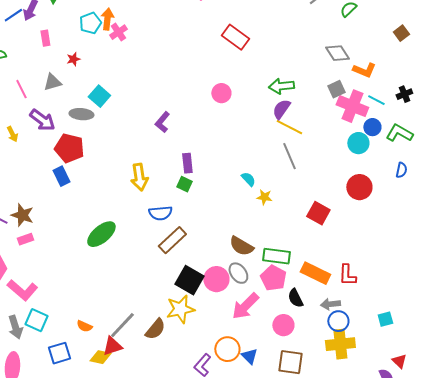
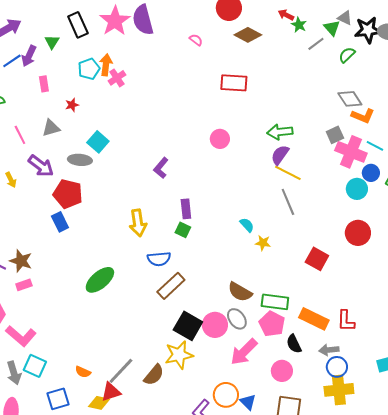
red rectangle: (235, 37) -> (234, 83), turned -32
gray diamond: (337, 53) -> (350, 99), moved

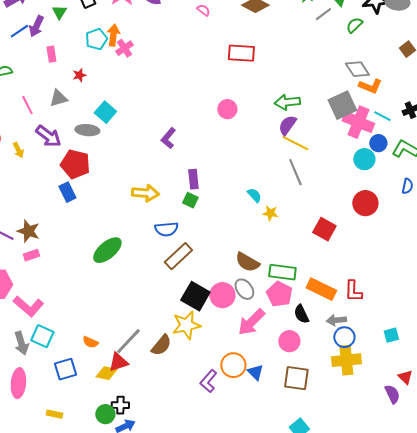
gray square: (335, 135) -> (342, 105), size x1.6
yellow arrow: (138, 223) -> (145, 193), turned -76

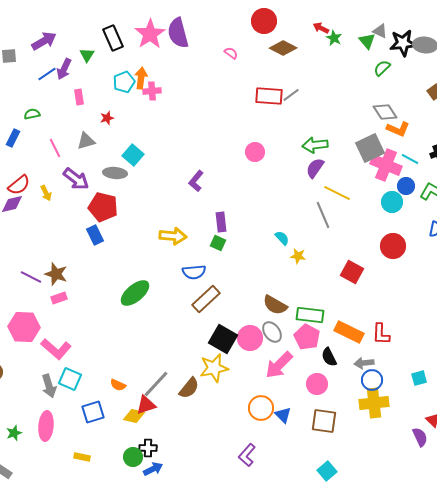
gray line: (323, 14) -> (291, 95), moved
pink cross: (124, 48) -> (152, 91), turned 30
yellow line: (295, 143) -> (337, 193), moved
purple L-shape: (208, 381) -> (247, 455), moved

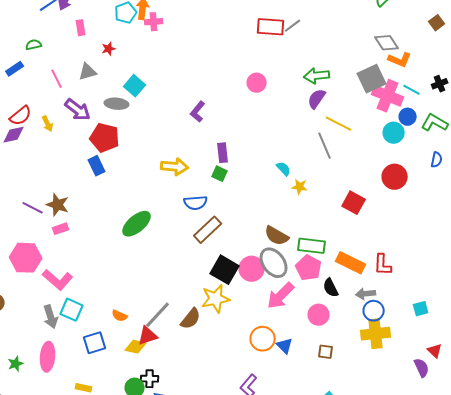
blue rectangle: (13, 138) -> (15, 69), turned 30
gray ellipse: (272, 332) -> (274, 263), size x1.4
brown square: (324, 421) -> (326, 352), size x0.6

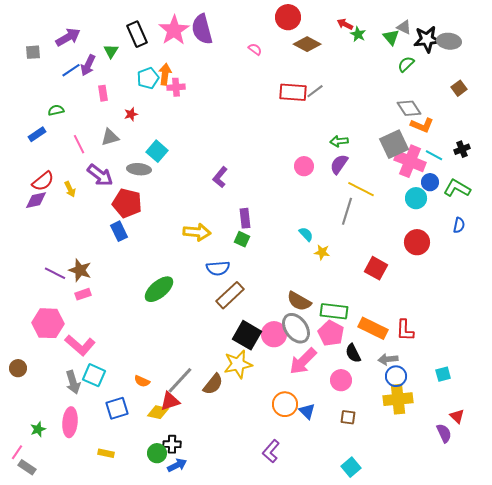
green arrow: (317, 76) -> (339, 141), size x0.7
pink circle: (257, 83) -> (304, 166), moved
gray line: (325, 146) -> (347, 211), turned 40

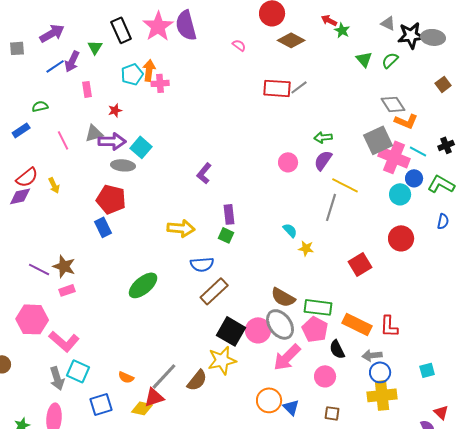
green triangle: (391, 37) -> (364, 59), moved
purple arrow: (100, 175) -> (112, 141), moved, turned -36
red square: (376, 268) -> (360, 264), turned 30

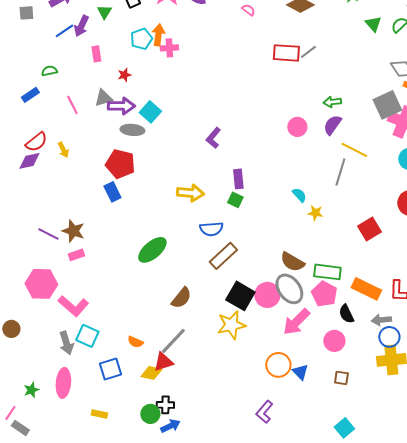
brown semicircle: (197, 380) -> (181, 298), moved

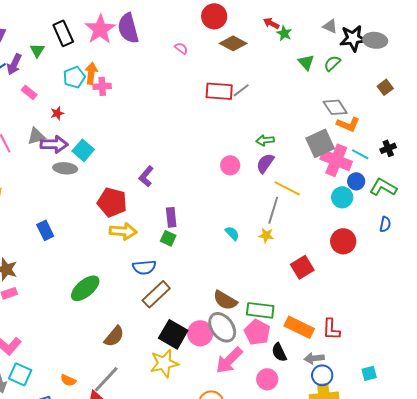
pink rectangle: (96, 54) -> (29, 92), turned -42
red pentagon: (120, 164) -> (112, 202), moved
yellow star: (315, 213) -> (266, 235), moved

